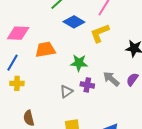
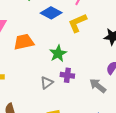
green star: (79, 63) -> (58, 54), turned -30
gray arrow: (111, 79) -> (98, 86), moved

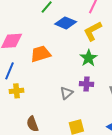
green star: (58, 54) -> (89, 58), moved

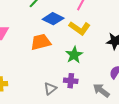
yellow L-shape: (93, 31) -> (80, 28), turned -120
orange trapezoid: (41, 54) -> (41, 42), moved

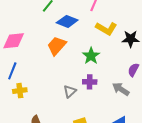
yellow L-shape: (80, 28) -> (106, 28), moved
orange trapezoid: (41, 42) -> (57, 46), turned -30

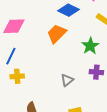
purple cross: (90, 82) -> (96, 72), moved

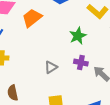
orange trapezoid: (57, 34) -> (32, 18), moved

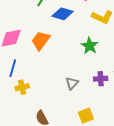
purple cross: (81, 63) -> (101, 79), moved

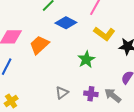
yellow cross: (22, 87) -> (11, 101), moved, turned -32

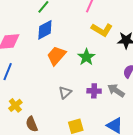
blue diamond: (66, 23) -> (45, 30), moved, turned -50
orange trapezoid: (39, 45) -> (56, 56), moved

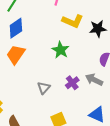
orange trapezoid: (56, 56) -> (16, 54), moved
purple cross: (94, 91) -> (72, 83), turned -32

